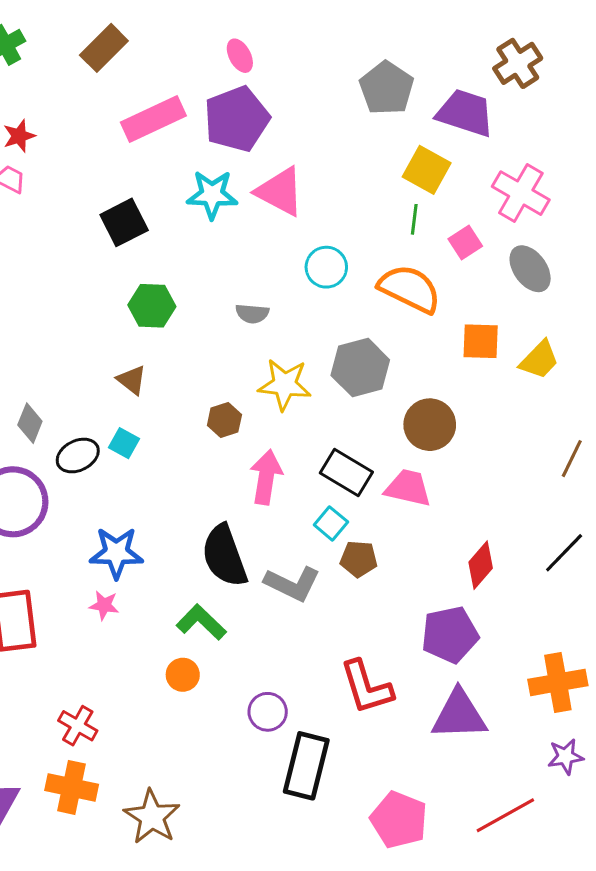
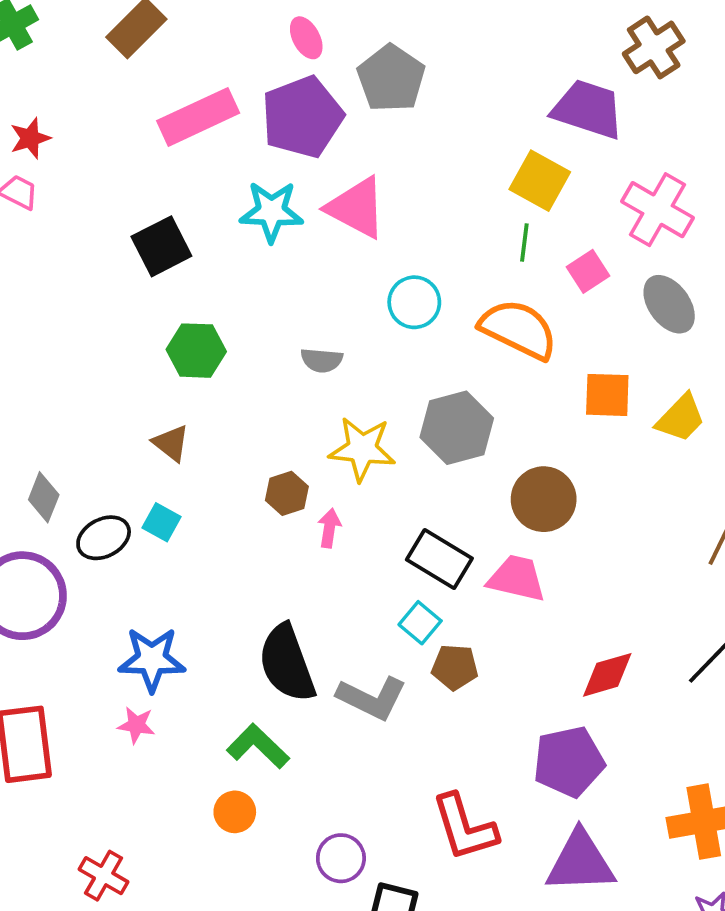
gray pentagon: (387, 88) -> (391, 78), moved
pink arrow: (266, 477) -> (329, 528), moved, size x0.6
red diamond: (481, 565) -> (607, 675), turned 33

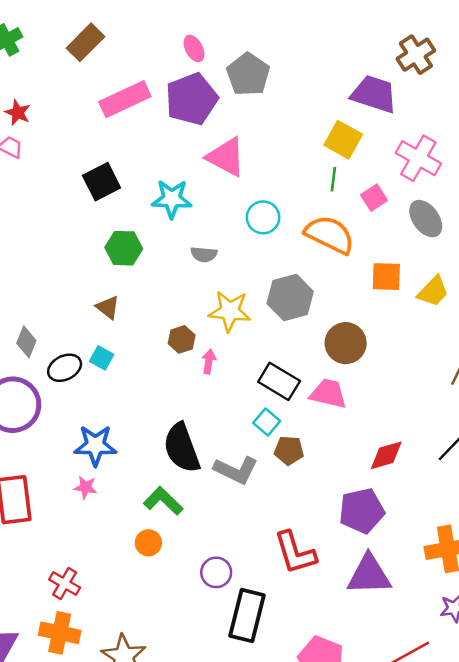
red star: (30, 138) -> (18, 113), turned -30
cyan star: (271, 212) -> (172, 199), moved

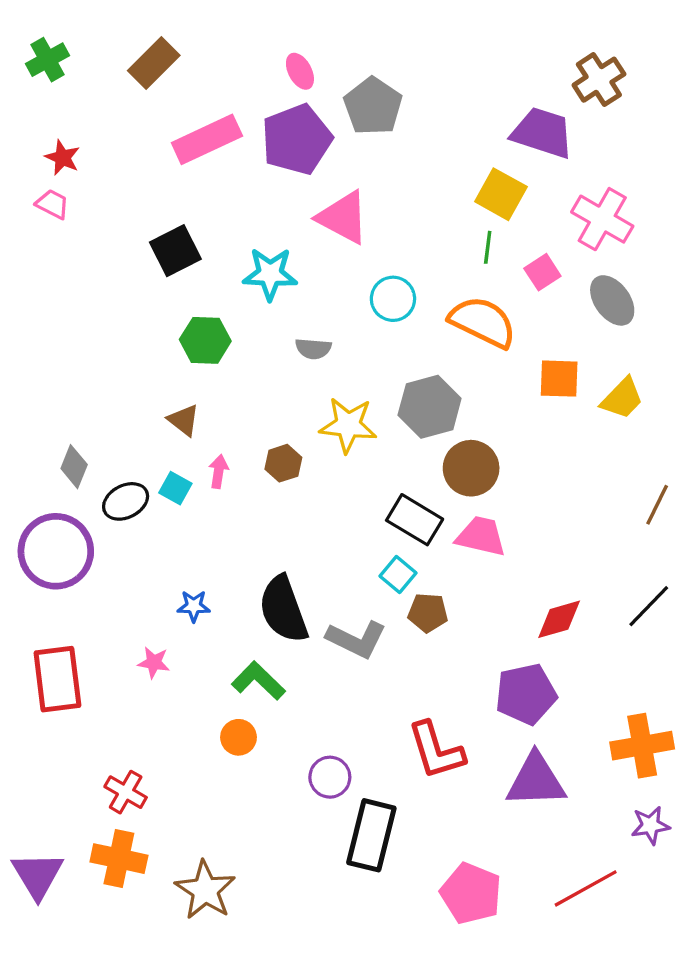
brown circle: (346, 343) -> (471, 468), moved
pink arrow: (209, 362) -> (219, 472), moved
blue star: (95, 445) -> (194, 606), moved, size x0.6

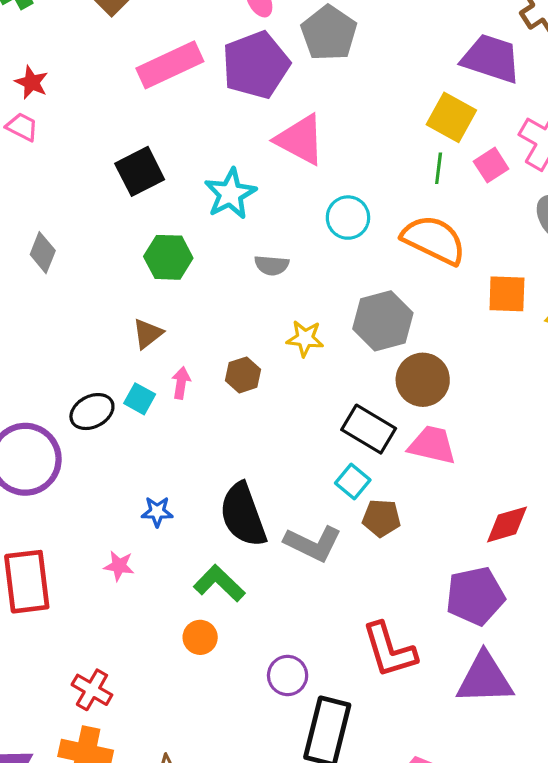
pink square: (542, 272) -> (491, 165), moved
cyan star: (270, 274) -> (230, 194), turned -30
brown triangle: (184, 420) -> (148, 334), turned 44
yellow star: (348, 425) -> (305, 338), size x0.7
gray diamond: (74, 467) -> (43, 253), moved

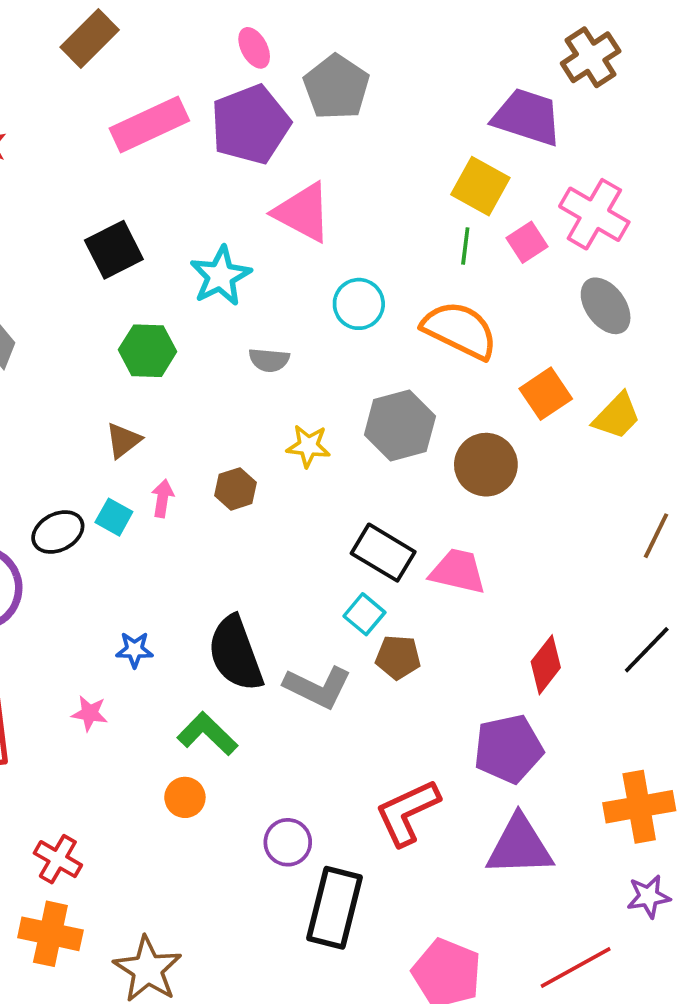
orange square: (507, 294) -> (546, 394), turned -36
brown circle: (423, 380) -> (486, 465), moved
red diamond: (507, 524) -> (546, 665), turned -36
red L-shape: (389, 650) -> (407, 812), turned 82

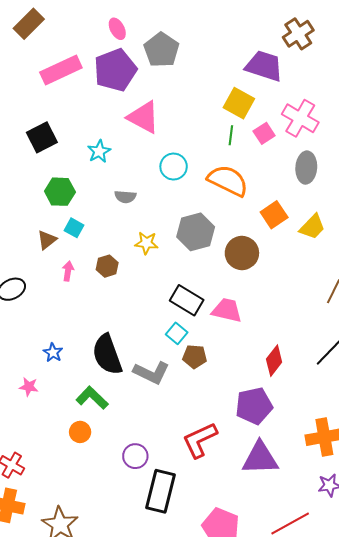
cyan star: (220, 276) -> (99, 151), size x0.7
gray ellipse: (606, 306) -> (306, 168), turned 40
cyan square: (114, 517) -> (74, 228), moved
blue star: (135, 650) -> (53, 353), turned 30

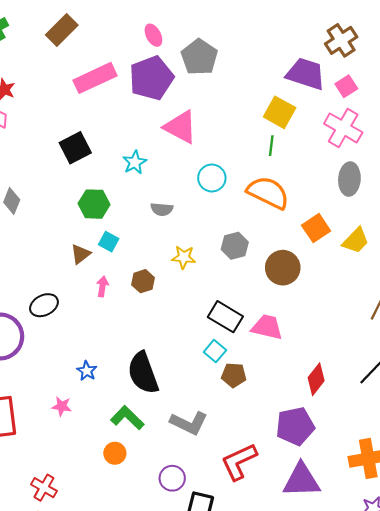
pink square: (264, 133) -> (346, 86), moved
gray hexagon: (196, 232) -> (235, 246), size x0.7
gray L-shape: (151, 373) -> (189, 423), moved

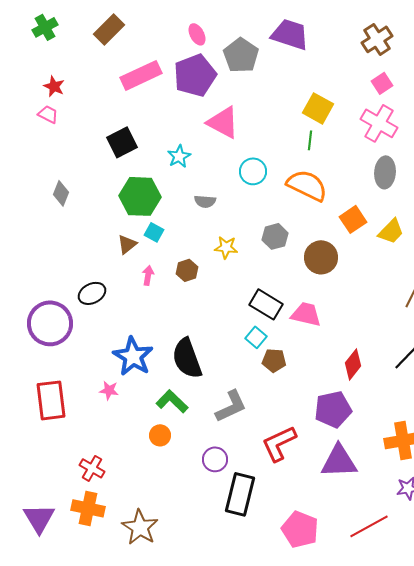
purple trapezoid: (306, 74) -> (290, 34), moved
green hexagon: (94, 204) -> (140, 196), size x1.4
blue star: (87, 371) -> (133, 356), size x2.0
gray L-shape: (189, 423) -> (231, 406), turned -51

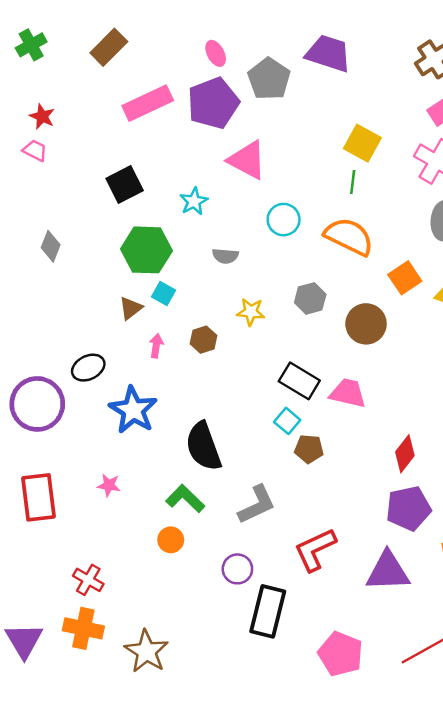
blue star: (133, 356) -> (133, 410), moved
purple pentagon: (333, 409) -> (408, 508), moved

